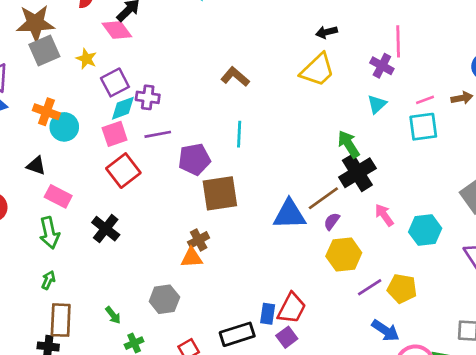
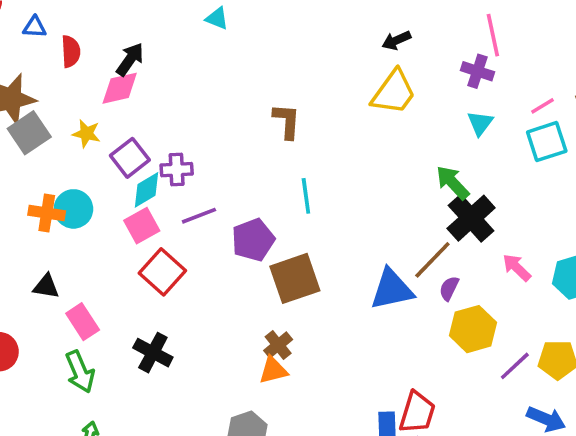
pink diamond: (117, 30) -> (120, 88), turned -56
brown L-shape: (235, 77) -> (287, 121), turned 64
cyan circle: (64, 127) -> (73, 209), moved
pink rectangle: (58, 196) -> (83, 322), turned 40

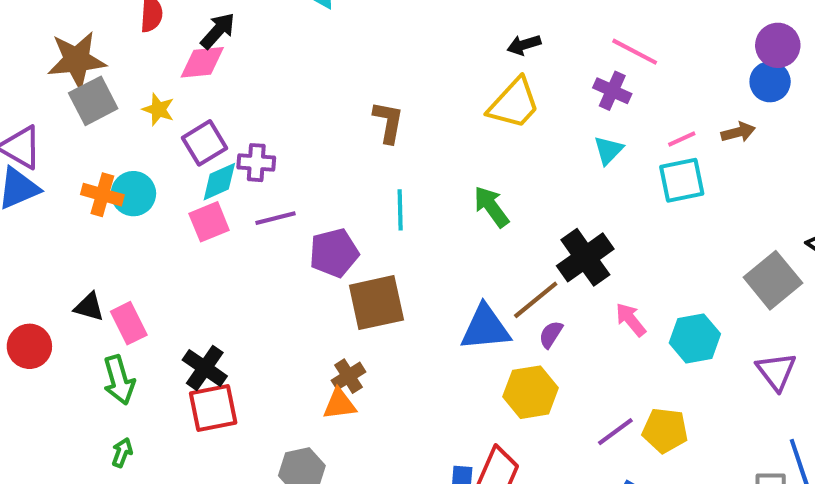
pink line: (493, 35) -> (635, 52), turned -57
green arrow: (453, 183) -> (491, 207), moved
red square: (162, 272) -> (213, 408), moved, turned 30
black triangle: (46, 286) -> (89, 307), moved
yellow hexagon: (473, 329) -> (531, 392), moved

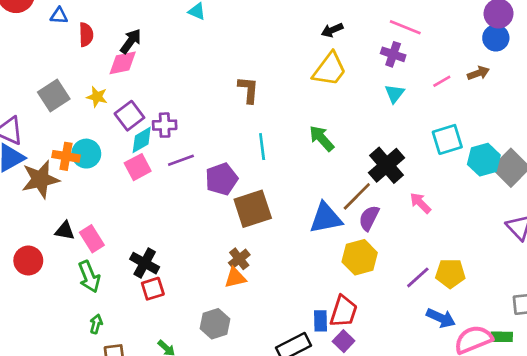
brown star: (77, 60) -> (40, 179), moved
cyan square: (682, 180) -> (447, 139), moved
purple semicircle: (551, 334) -> (369, 218), size x1.4
cyan hexagon: (695, 338) -> (484, 160), moved
red square: (213, 408) -> (153, 289), size x0.7

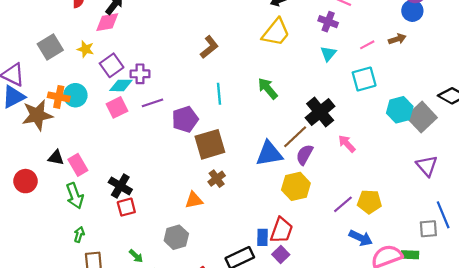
brown L-shape: (248, 90) -> (209, 47), turned 45
cyan square: (447, 139) -> (364, 79), moved
cyan diamond: (142, 140) -> (121, 85), turned 30
brown cross: (239, 259) -> (217, 179), moved

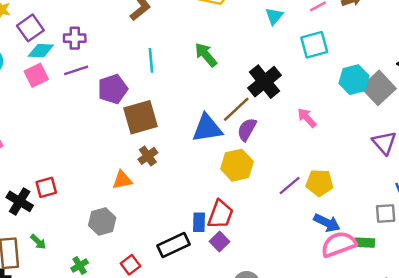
purple cross: (140, 74) -> (75, 38), moved
pink arrow: (347, 144) -> (307, 118), moved
black cross: (120, 186) -> (20, 201), moved
blue arrow: (361, 238) -> (327, 223), moved
green arrow: (136, 256) -> (38, 242), moved

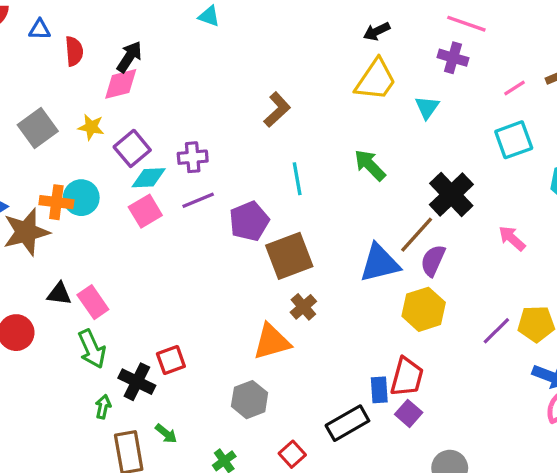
cyan triangle: (274, 16) -> (427, 107), moved
orange triangle: (122, 180) -> (272, 342), size x1.4

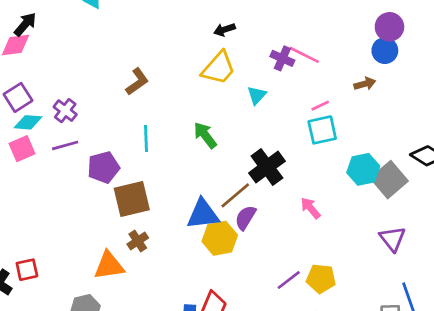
pink line: (466, 24) -> (304, 55), moved
pink line: (515, 88) -> (320, 106), moved
purple cross: (193, 157) -> (65, 111), turned 35
yellow hexagon: (424, 309) -> (220, 238), moved

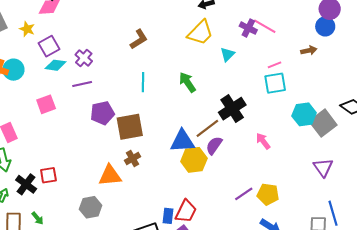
pink square: (22, 149) -> (46, 104), moved
purple pentagon: (103, 167) -> (102, 113), moved

